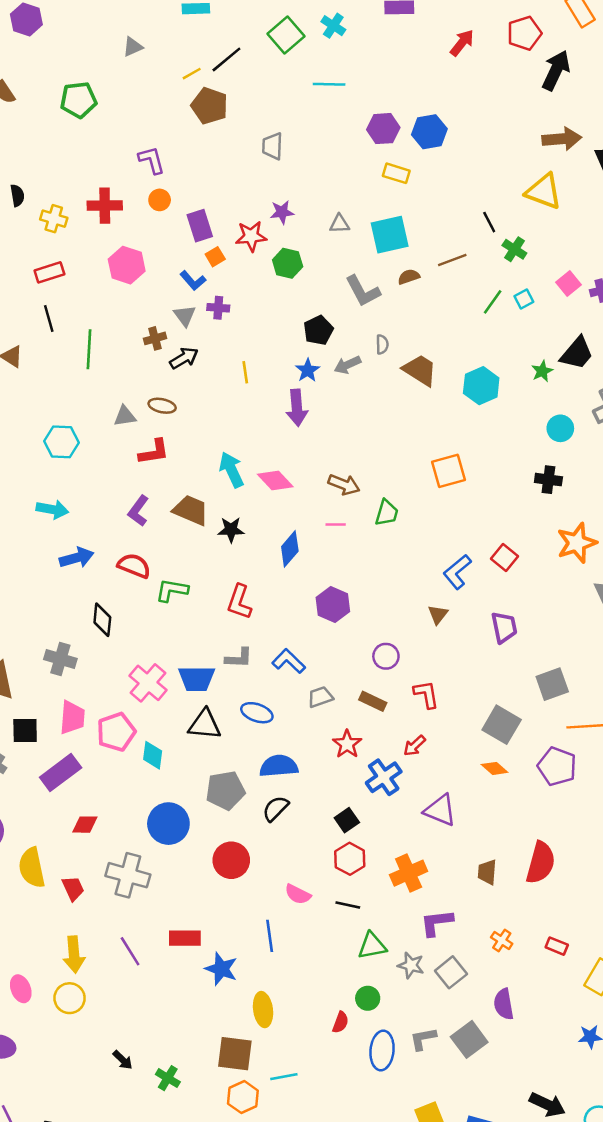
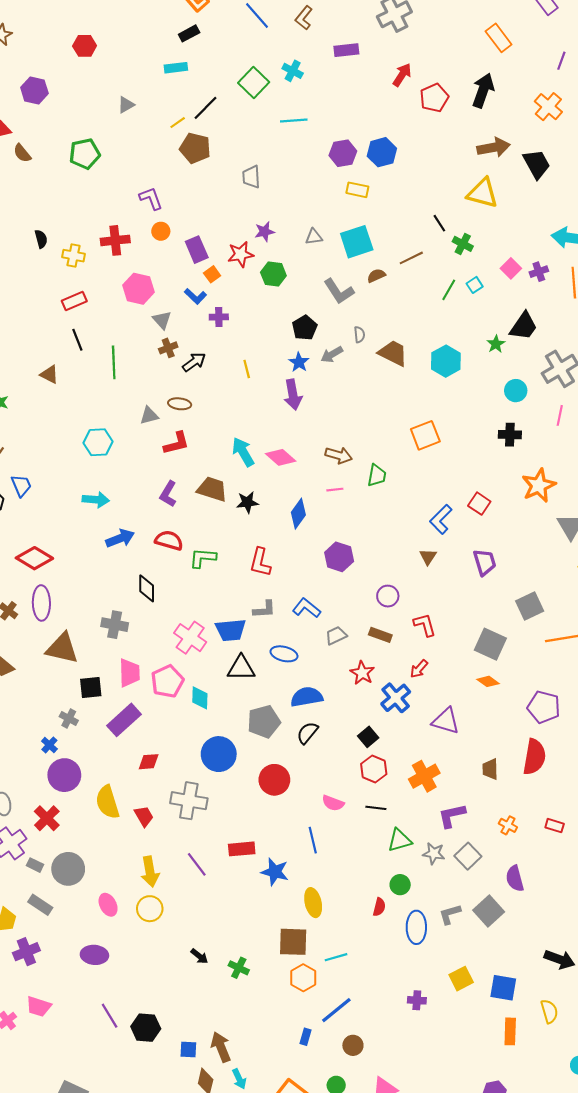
red pentagon: (524, 33) -> (434, 98), moved
gray triangle: (185, 316) -> (162, 320), moved
purple pentagon: (557, 766) -> (544, 707), moved

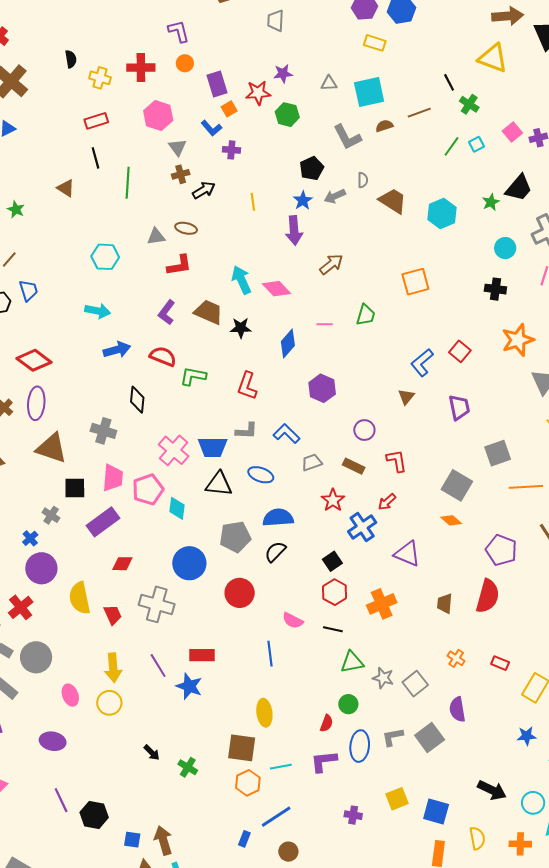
brown arrow: (339, 455) -> (331, 264), moved, turned -60
purple L-shape: (452, 816) -> (324, 761), moved
blue star: (275, 872) -> (189, 686), moved

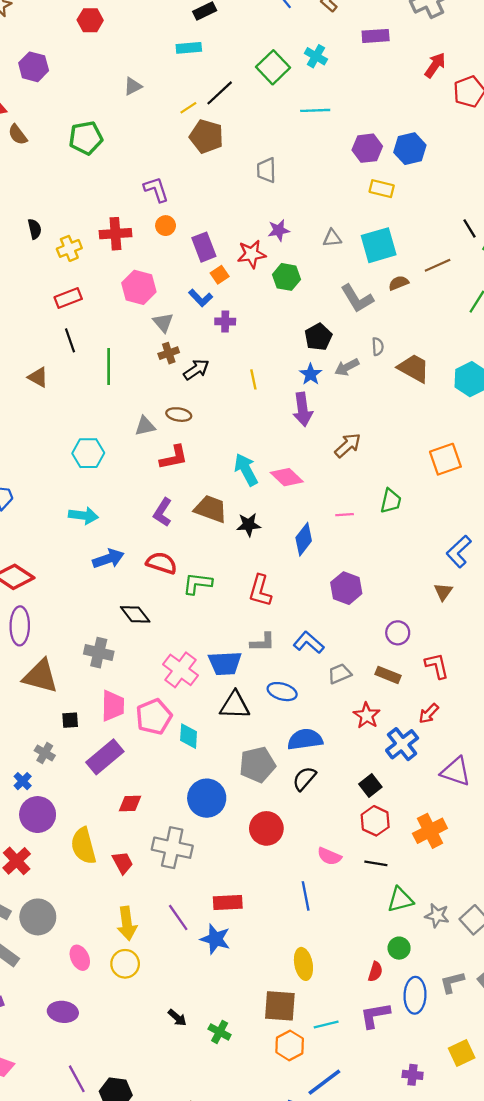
yellow cross: (100, 78) -> (69, 248), turned -35
black diamond: (137, 400) -> (135, 614), turned -40
black square: (75, 488) -> (70, 720), size x0.7

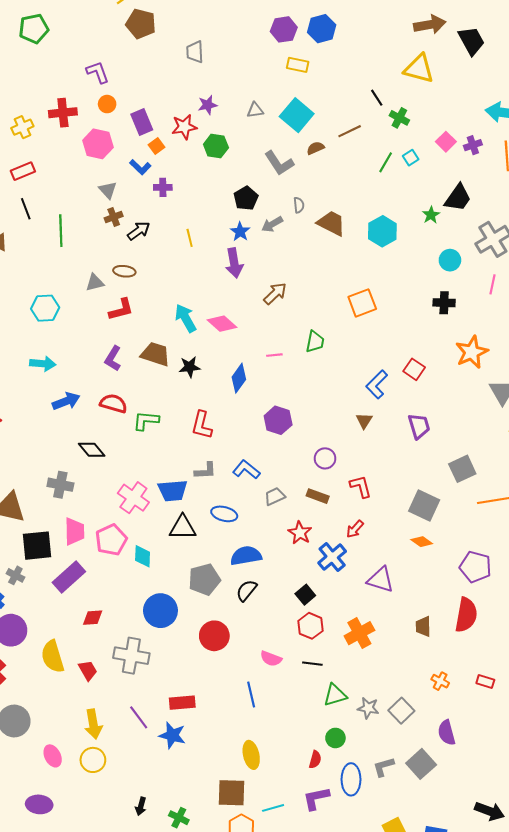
cyan square: (379, 245) -> (297, 115), turned -32
pink hexagon: (139, 287) -> (98, 144), moved
black square: (70, 720) -> (37, 546), size x2.0
black arrow: (177, 1018) -> (141, 806), turned 66

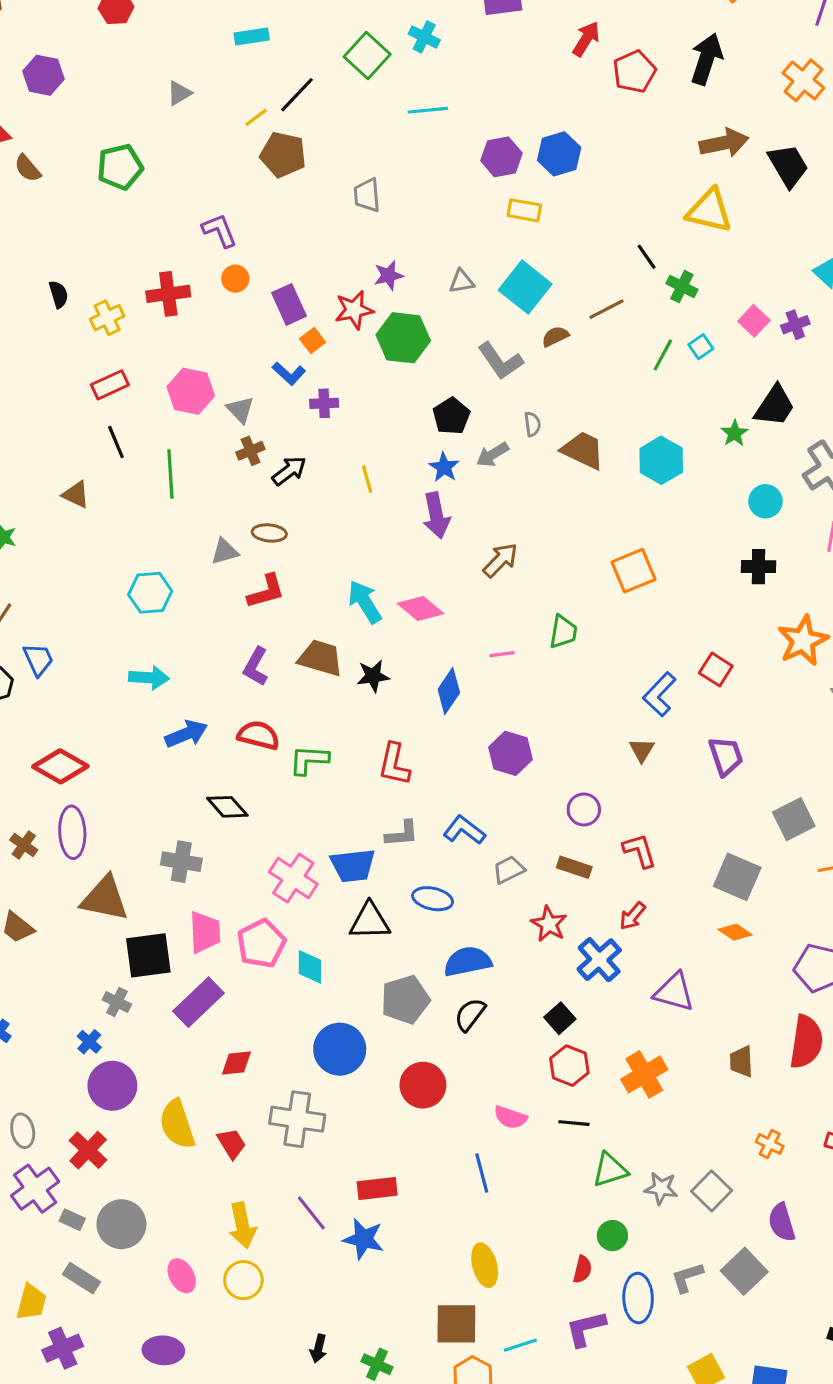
pink hexagon: (98, 144) -> (191, 391), moved
green hexagon: (216, 146) -> (403, 338), size x1.4

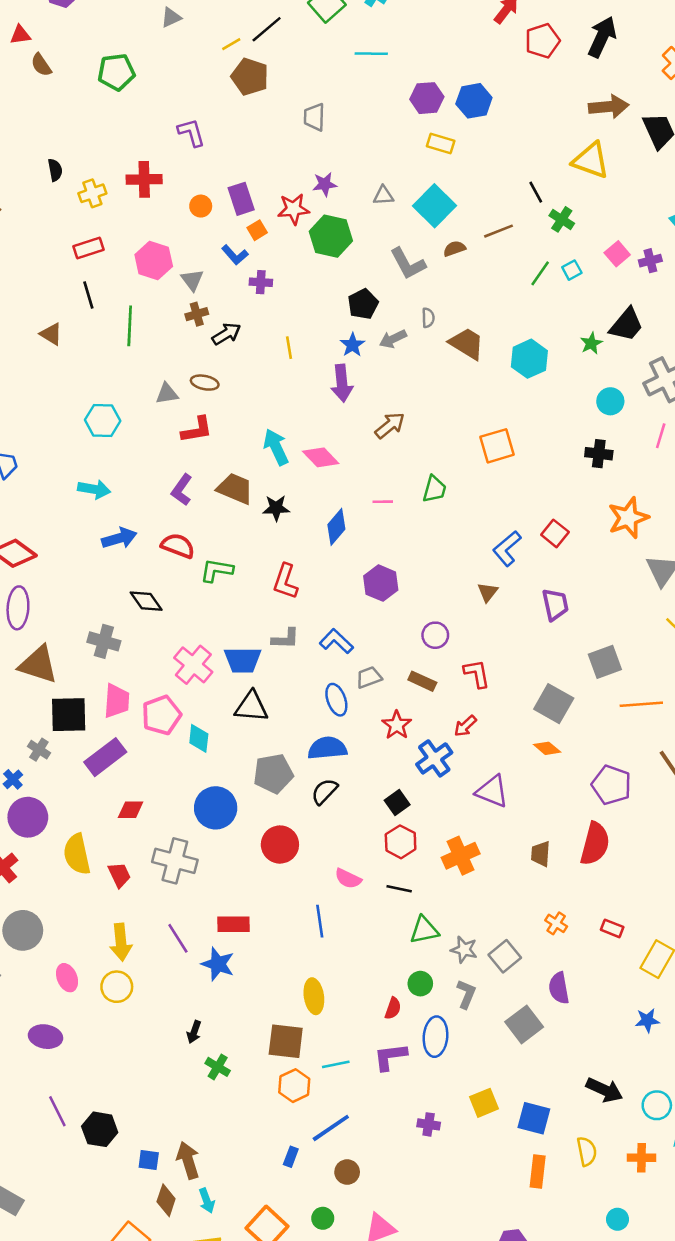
orange circle: (235, 279) -> (201, 206), moved
blue ellipse: (433, 899) -> (336, 700), moved, turned 52
gray L-shape: (687, 1277) -> (466, 994), moved, turned 124
black arrow: (318, 1349) -> (194, 1032), moved

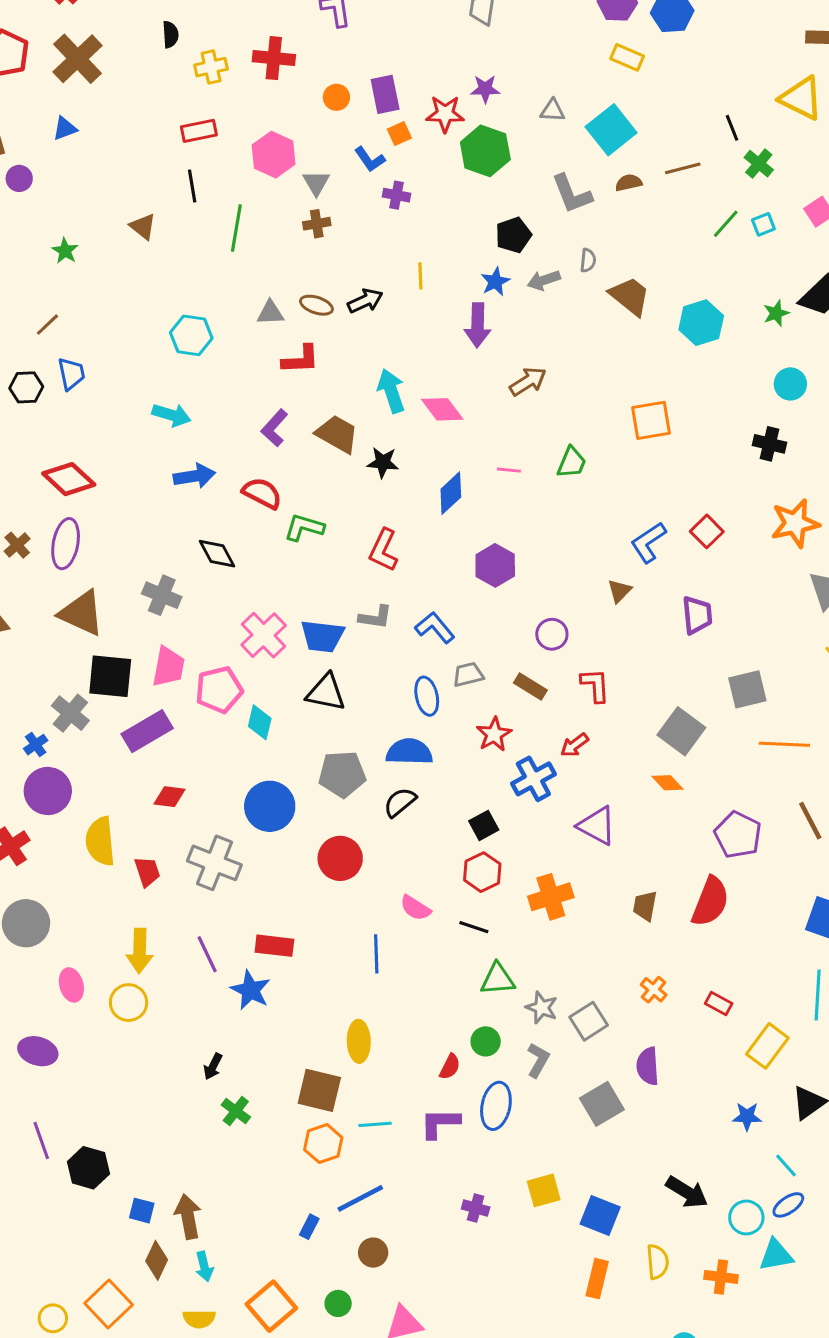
black arrow: (226, 334) -> (365, 301), moved
gray cross: (39, 750) -> (70, 713), size x1.4

